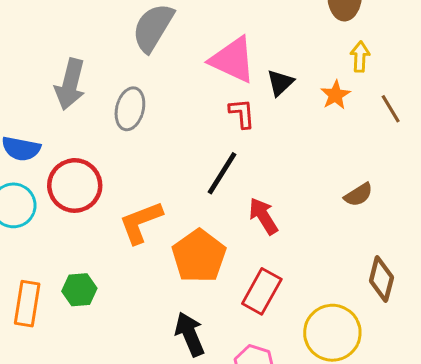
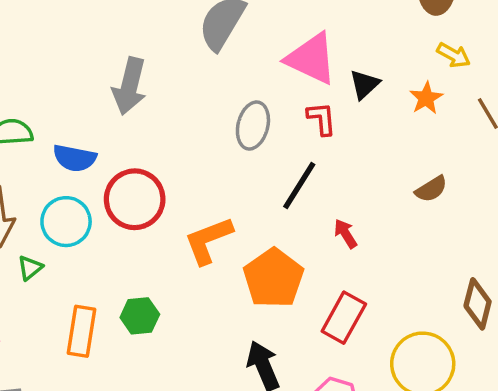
yellow arrow: (360, 57) -> (454, 55), turned 116
gray ellipse: (130, 109) -> (253, 126), moved
brown semicircle: (358, 195) -> (431, 189), moved
red arrow: (263, 216) -> (346, 234), size x0.7

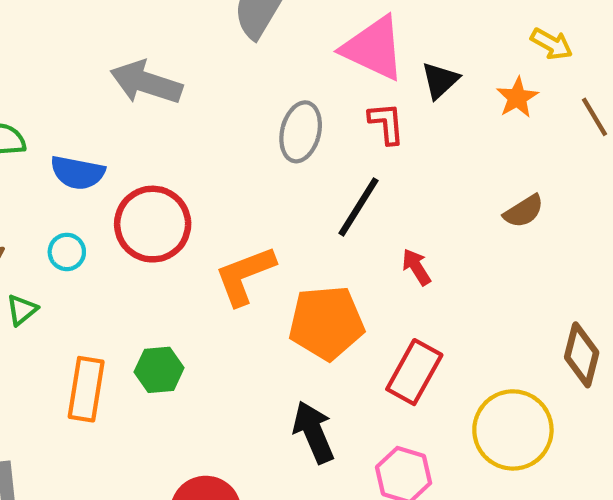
gray arrow: (129, 86) -> (146, 83), turned 94
cyan circle: (66, 222) -> (67, 252), size x0.6
orange pentagon: (274, 278) -> (326, 323), turned 30

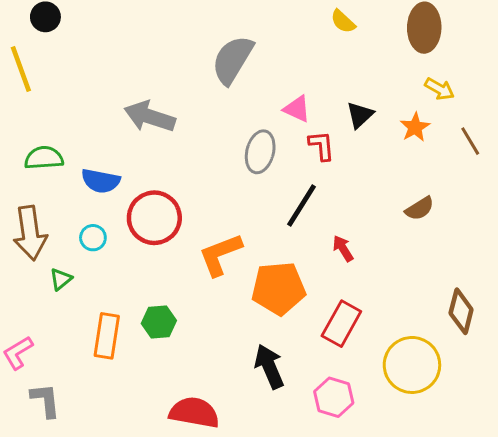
pink triangle: (374, 48) -> (297, 109), moved, size x0.6

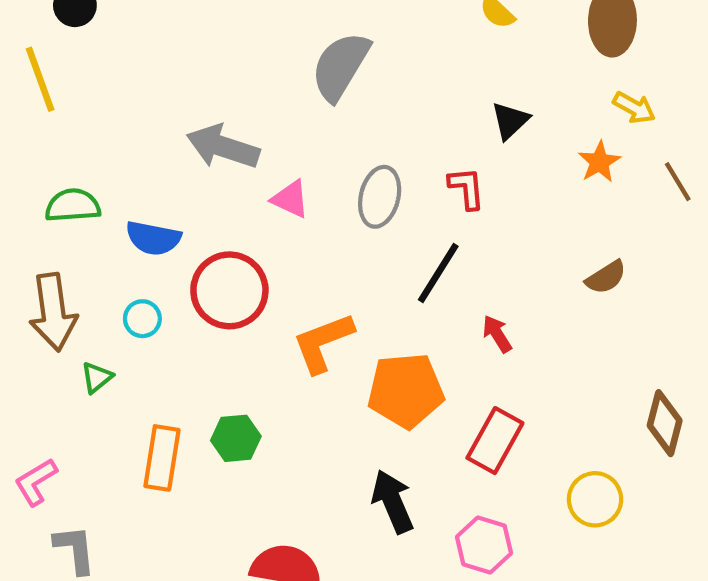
pink triangle: (297, 109) -> (290, 199), moved
black triangle: (360, 115) -> (510, 121), moved
yellow circle: (412, 365) -> (595, 499), size x0.7

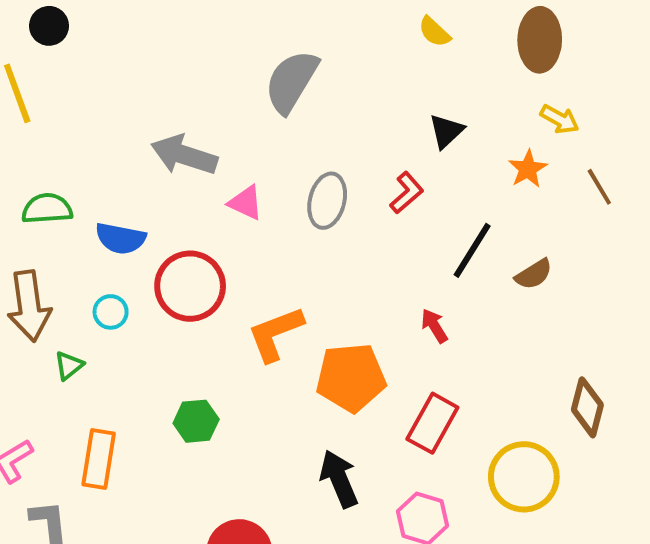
red L-shape: (467, 188) -> (407, 193), turned 54
black line: (438, 273) -> (472, 250), moved
orange rectangle: (162, 458) -> (99, 459), moved
yellow circle: (595, 499) -> (524, 477), size x1.4

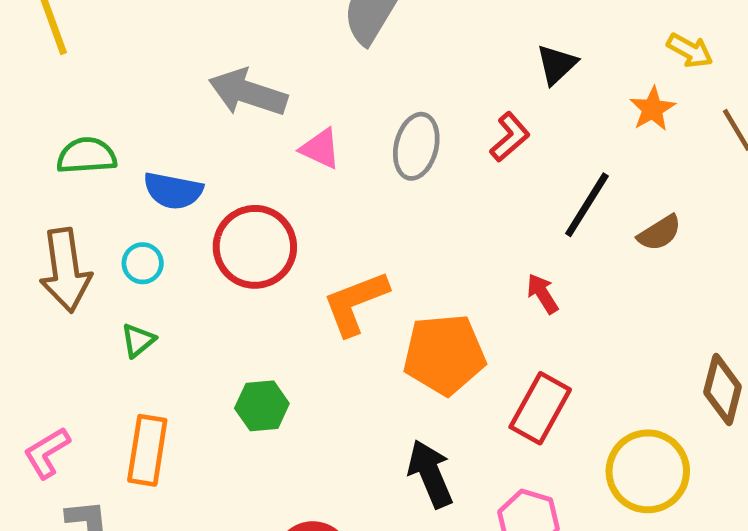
cyan circle: (111, 312) -> (143, 263), moved
green triangle: (69, 366) -> (138, 340), moved

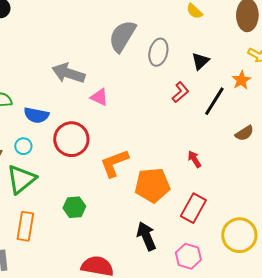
gray ellipse: (416, 146) -> (158, 52), moved
black line: (587, 205) -> (214, 101), moved
green triangle: (138, 340) -> (21, 179), size x2.0

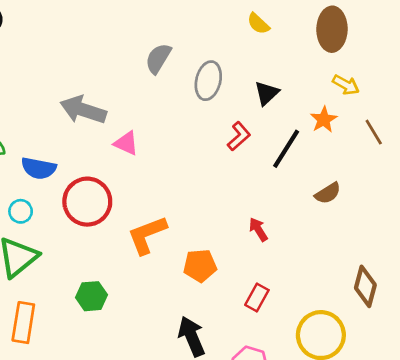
gray semicircle: (122, 36) -> (158, 58), size x0.7
orange pentagon: (152, 185) -> (200, 266), size x0.7
red rectangle: (193, 208) -> (257, 298), size x0.7

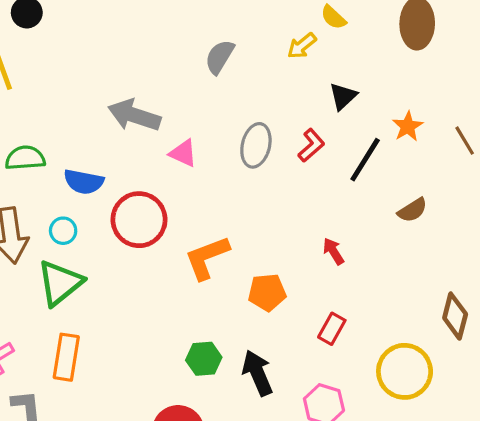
gray ellipse: (208, 81) -> (256, 145), moved
yellow arrow: (346, 85) -> (302, 46), moved, turned 112
green hexagon: (91, 296) -> (204, 359), moved

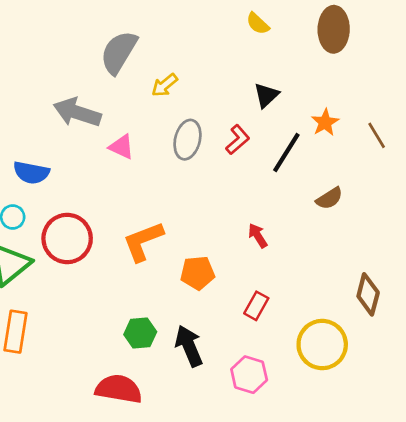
yellow arrow: (302, 46) -> (165, 85), moved
gray semicircle: (220, 57) -> (119, 52), moved, size x1.4
red circle: (139, 220) -> (67, 238), moved

